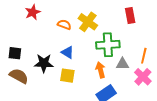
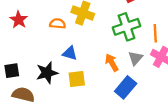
green cross: (108, 45) -> (127, 27), moved
gray triangle: (122, 64) -> (135, 58), moved, turned -32

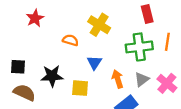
orange semicircle: (58, 24) -> (70, 40), moved
orange line: (155, 33) -> (167, 42), moved
blue triangle: (70, 53) -> (94, 62), moved, turned 35

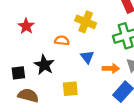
black star: (52, 76) -> (44, 65), moved, turned -30
orange arrow: (118, 79) -> (111, 68), turned 119
yellow square: (80, 88) -> (70, 89), moved

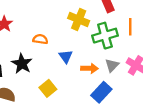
yellow cross: (86, 22) -> (79, 19), moved
yellow square: (70, 89) -> (48, 88), turned -35

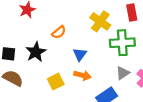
orange semicircle: (40, 39) -> (59, 32), turned 120
orange arrow: (89, 68) -> (82, 75), moved

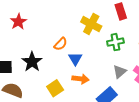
orange semicircle: (59, 32) -> (61, 44), moved
green cross: (122, 43) -> (115, 42), size x0.7

